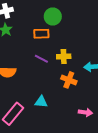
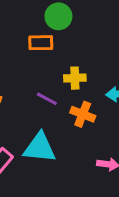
purple line: (41, 59) -> (47, 99), moved
cyan triangle: (41, 102) -> (40, 148), size x1.6

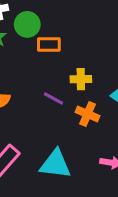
green circle: (58, 16) -> (27, 24), moved
cyan triangle: (40, 148) -> (55, 164), moved

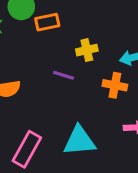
orange cross: (87, 114) -> (115, 85), moved

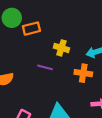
yellow cross: (87, 50) -> (61, 48), turned 32

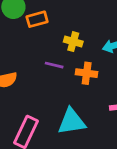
orange cross: (83, 73) -> (87, 73), moved

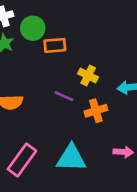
orange cross: (87, 73) -> (96, 111), turned -35

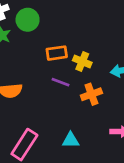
orange rectangle: (55, 45) -> (57, 53), moved
cyan triangle: (71, 158) -> (71, 140), size x0.6

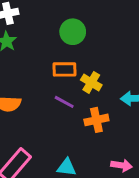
green circle: (28, 20) -> (73, 32), moved

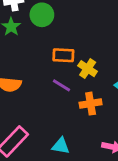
green circle: (73, 32) -> (42, 15), moved

